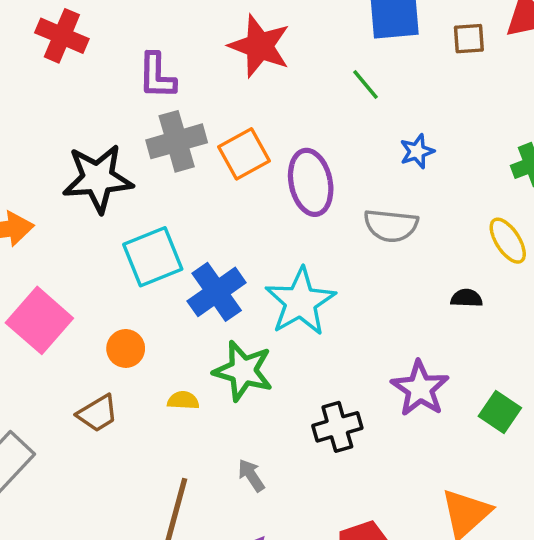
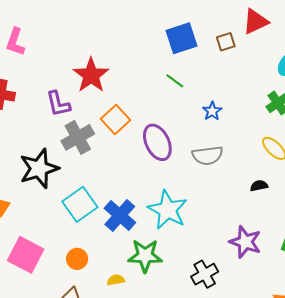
red star: (260, 46) -> (91, 75), moved, turned 30
orange square: (244, 154) -> (115, 119), moved

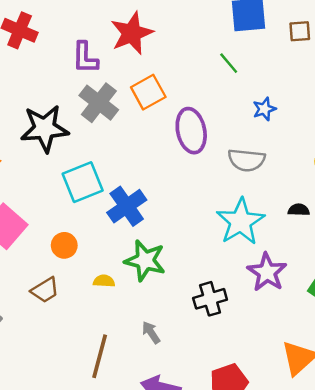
gray cross: (78, 137) -> (99, 103), turned -36
cyan star: (168, 210) -> (241, 222), moved

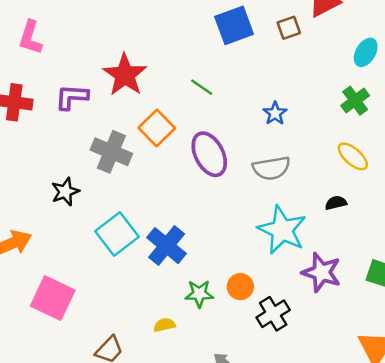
purple L-shape: (85, 58) -> (72, 97), moved, turned 108
green line: (229, 63) -> (202, 87), moved
black star: (45, 128) -> (65, 192), size x0.6
orange circle: (64, 245) -> (240, 287), moved
green star: (145, 261) -> (199, 294), size x0.7

